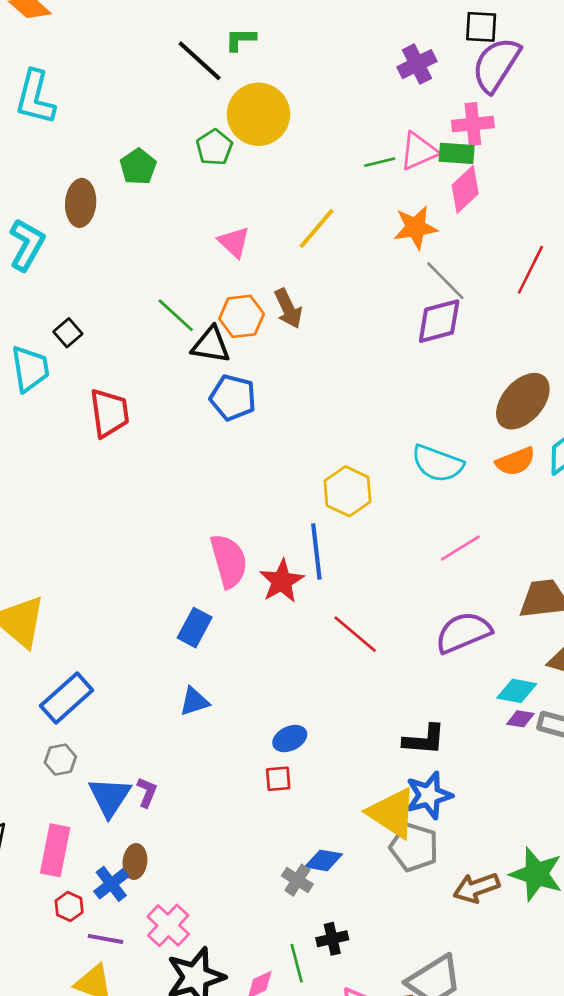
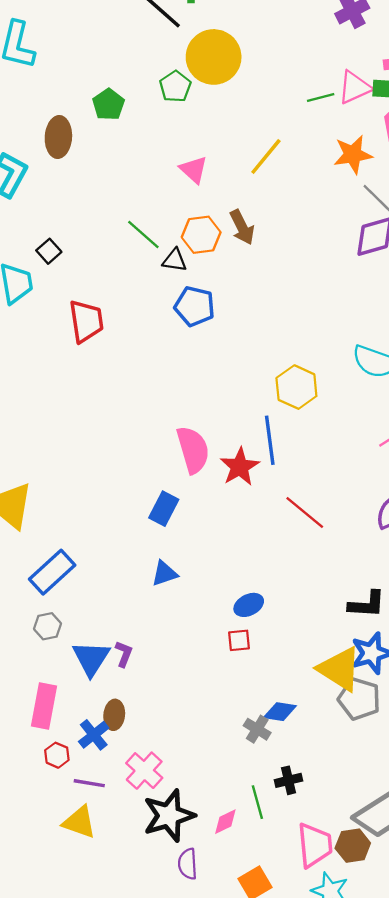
black triangle: (211, 345) -> (175, 260), size x0.7

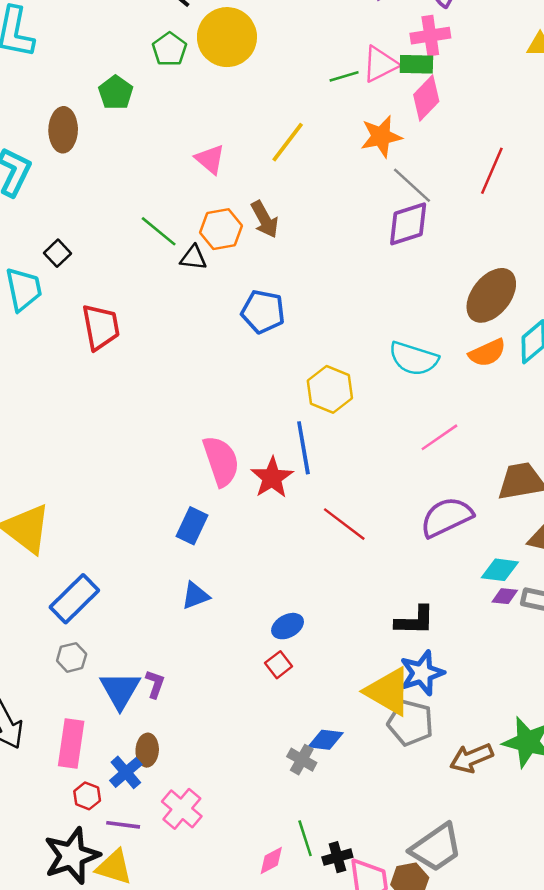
green pentagon: (175, 87) -> (170, 49), moved
blue pentagon: (195, 306) -> (263, 312), moved
red square: (239, 640) -> (279, 665), turned -30
black cross: (288, 780) -> (337, 857), moved
black star: (169, 816) -> (72, 856), moved

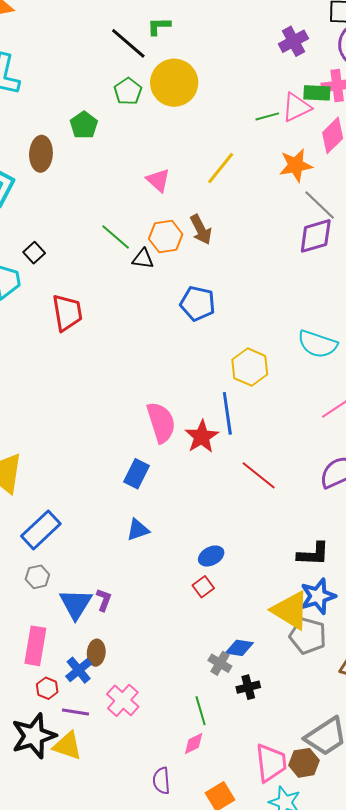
green rectangle: (416, 64) -> (317, 93), moved
green line: (305, 838) -> (201, 711), moved
black cross: (337, 857) -> (248, 687), moved

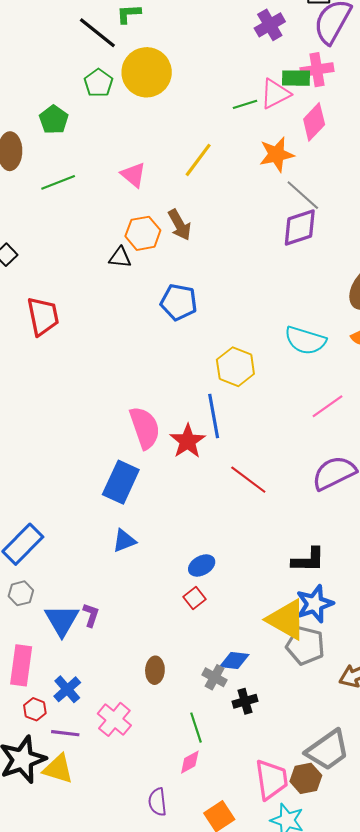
green line: (116, 237) -> (58, 182), moved, turned -60
blue rectangle: (137, 474) -> (121, 482), size x1.4
brown ellipse: (96, 653) -> (155, 670), moved

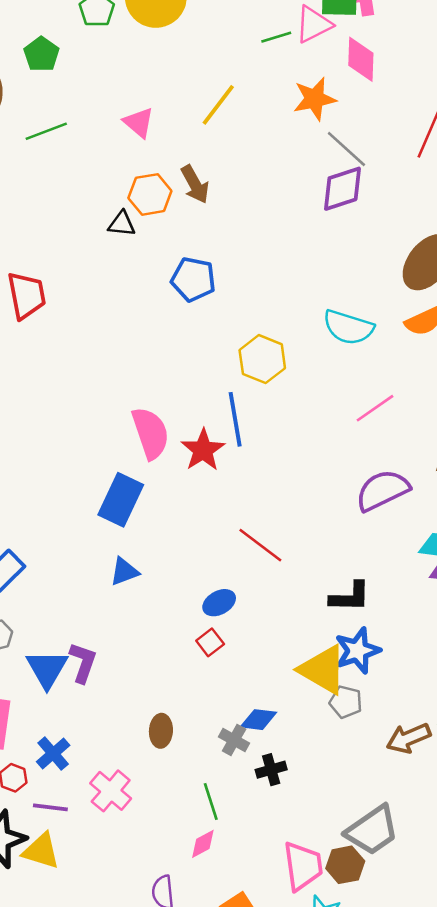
pink diamond: (314, 122) -> (361, 59), turned -42
red line: (248, 480) -> (260, 545), moved
purple L-shape: (91, 615) -> (83, 663), size x1.4
gray pentagon: (305, 646) -> (346, 702), size x0.7

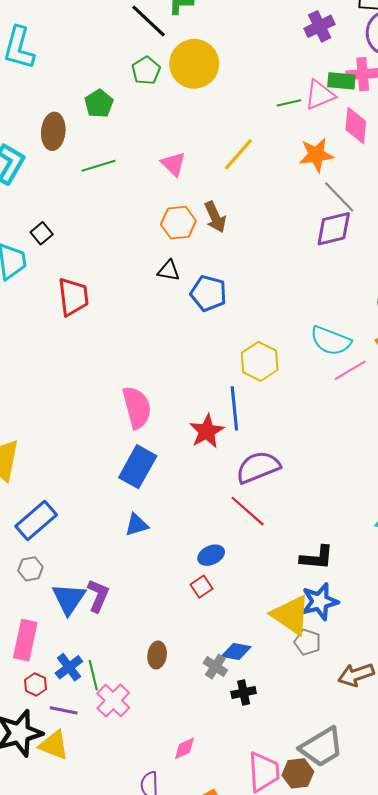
black triangle: (122, 224) -> (169, 271), moved
pink line: (375, 408) -> (350, 370), moved
pink semicircle: (150, 433) -> (137, 407), moved
purple semicircle: (382, 490) -> (258, 467), moved
green line: (211, 802) -> (93, 675), moved

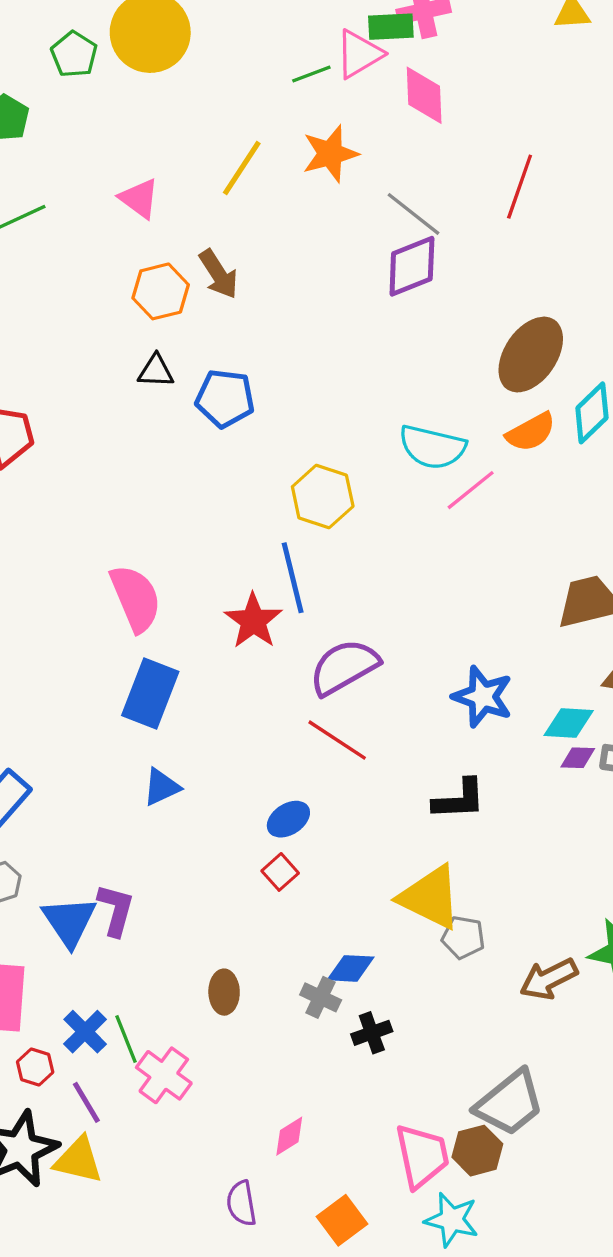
orange star: (316, 155) -> (330, 154), moved
blue star: (320, 602) -> (483, 697), moved, turned -30
purple line: (64, 710) -> (86, 1102), turned 56

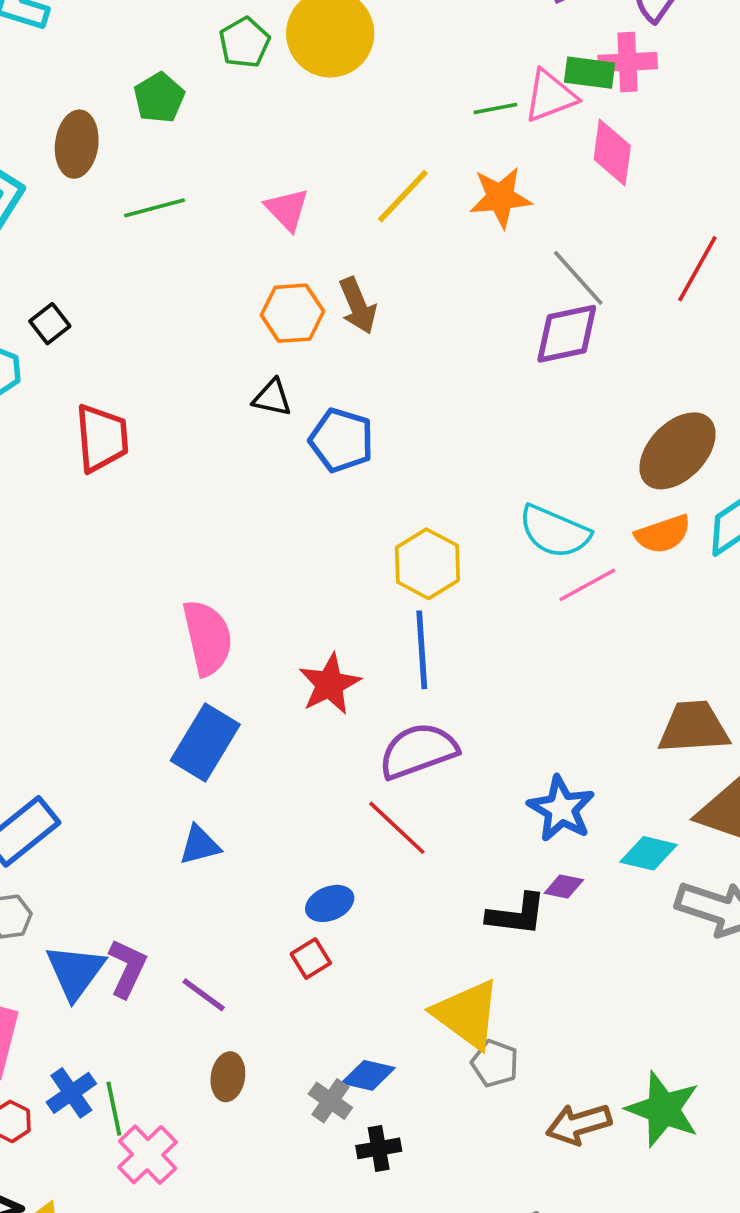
blue line: (293, 578) -> (422, 650), moved
purple diamond: (578, 758) -> (564, 886), moved
purple line: (86, 1102) -> (204, 995), moved, turned -33

